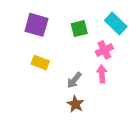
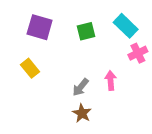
pink cross: (104, 50) -> (138, 53), moved
yellow rectangle: (40, 63) -> (30, 68), moved, turned 30

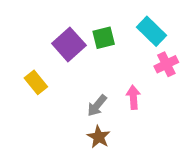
purple square: (40, 27) -> (69, 44), moved, turned 32

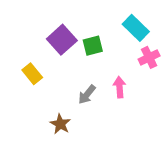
green square: (104, 38) -> (93, 46), moved
brown star: (99, 137) -> (60, 124), moved

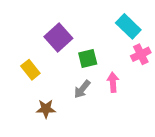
green square: (93, 46) -> (88, 58), moved
brown star: (60, 124) -> (46, 109), moved, turned -30

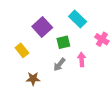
cyan rectangle: (128, 26) -> (78, 19), moved
pink cross: (141, 54) -> (102, 39), turned -32

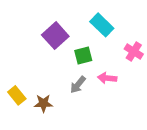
yellow rectangle: (22, 50) -> (17, 95), moved
pink arrow: (82, 59) -> (107, 78), turned -80

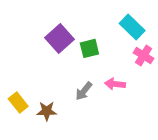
cyan rectangle: (102, 25) -> (132, 27), moved
green square: (83, 55) -> (89, 48), moved

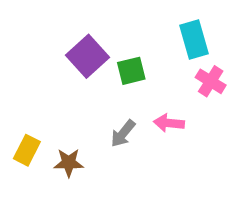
cyan rectangle: (132, 27) -> (194, 40), turned 30
yellow rectangle: (18, 103) -> (27, 150), turned 66

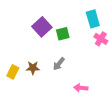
pink arrow: (169, 123) -> (81, 88), moved
brown star: (69, 163) -> (33, 68), moved

